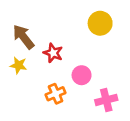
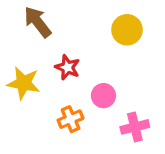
brown arrow: (23, 37) -> (38, 22), moved
yellow star: (18, 65) -> (24, 83), size x1.5

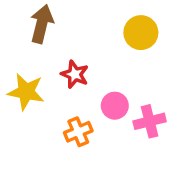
brown arrow: (38, 22) -> (42, 24), turned 52
pink cross: (135, 127) -> (150, 121), moved

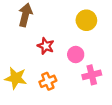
yellow star: (26, 92) -> (16, 78), moved
pink circle: (115, 106) -> (76, 55), moved

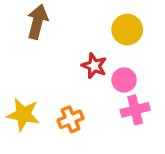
red star: (46, 46) -> (94, 66), moved
pink circle: (76, 55) -> (124, 80), moved

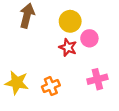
yellow circle: (127, 30) -> (70, 21), moved
pink circle: (124, 80) -> (89, 38), moved

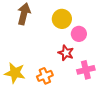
red star: (68, 47) -> (66, 53), moved

